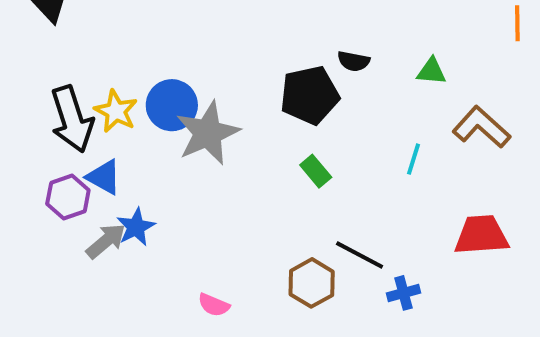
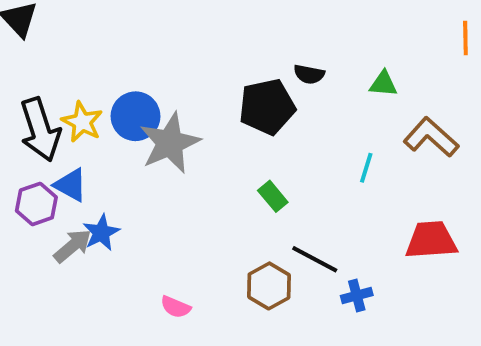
green rectangle: (316, 171) -> (273, 196), moved

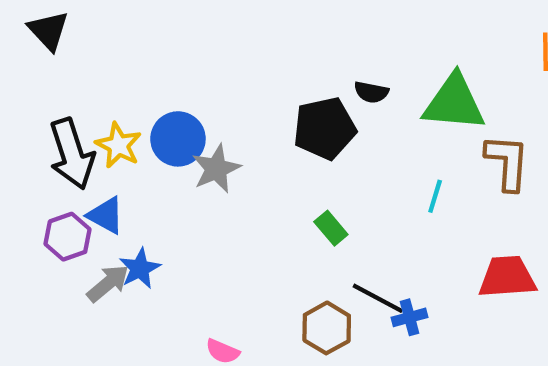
green triangle: (383, 84) -> (454, 103), size x2.0
brown L-shape: (431, 137) -> (507, 162), turned 52
gray star: (170, 143) -> (216, 169), size x0.7
blue cross: (357, 295) -> (410, 317), moved

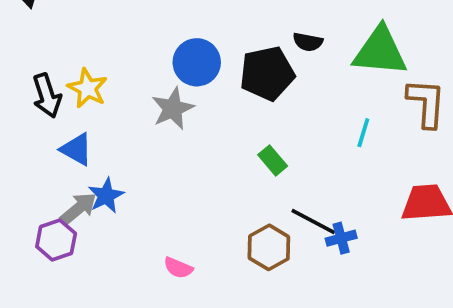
blue circle: (178, 139) -> (197, 62), moved
black arrow: (72, 154) -> (47, 96), size x0.7
purple hexagon: (68, 237) -> (56, 240), moved

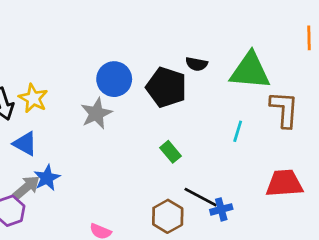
black pentagon: (267, 73) -> (166, 87), turned 30

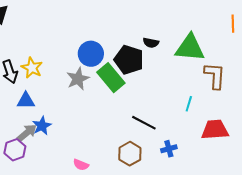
cyan line: (238, 131) -> (189, 104), moved
blue triangle: (25, 144) -> (26, 101), turned -30
green rectangle: (170, 152) -> (111, 78), moved, size x1.8
black line: (201, 197) -> (144, 123), moved

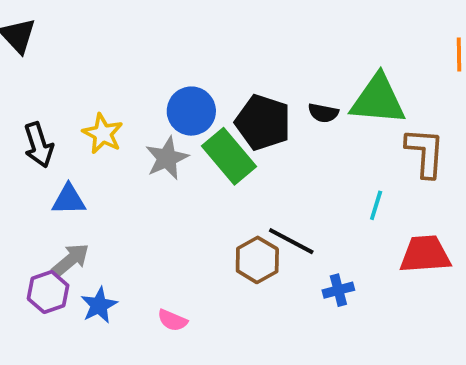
black semicircle: (151, 43) -> (323, 113), moved
yellow star: (32, 68) -> (103, 134), moved
blue star: (42, 126) -> (99, 305), moved
brown hexagon: (130, 154) -> (257, 260), moved

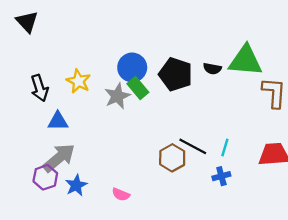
green rectangle: (229, 156) -> (138, 88), moved, size x0.7
cyan line: (376, 205) -> (225, 148), moved
gray arrow: (71, 260) -> (59, 158), size x1.4

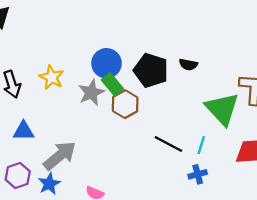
green triangle: (245, 61) -> (222, 109), moved, turned 42
blue triangle: (58, 121) -> (24, 131), moved
gray arrow: (59, 158) -> (60, 156), moved
brown hexagon: (172, 158) -> (125, 104), moved

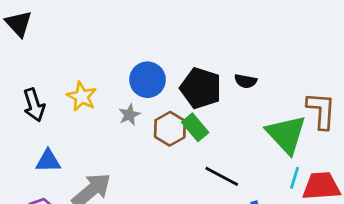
green rectangle: (112, 84) -> (195, 127), moved
gray star: (91, 93) -> (129, 115), size x0.7
cyan line: (201, 145) -> (295, 178), moved

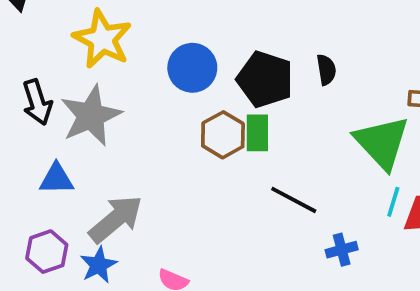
black semicircle: (246, 81) -> (326, 70), turned -110
yellow star: (82, 97) -> (102, 39), moved, size x1.4
gray star: (129, 115) -> (91, 116), moved, size x2.0
green rectangle: (195, 127) -> (257, 133), turned 40

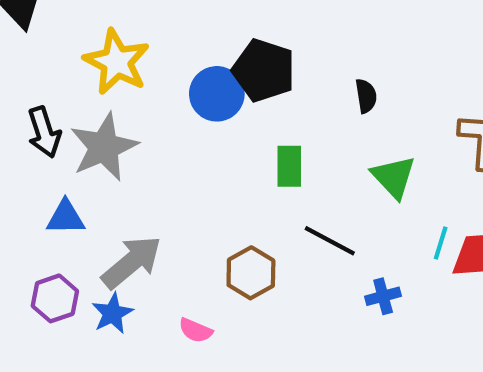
black pentagon: (265, 79) -> (264, 70), moved
brown hexagon: (223, 135) -> (251, 273), moved
green triangle: (382, 142) -> (394, 177), moved, size x0.7

